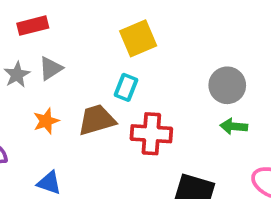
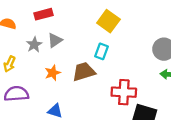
yellow square: (138, 38) -> (108, 21), turned -30
red cross: (151, 134) -> (124, 92), moved

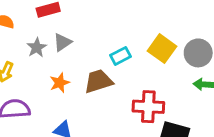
yellow square: (108, 21) -> (162, 49), moved
cyan rectangle: (102, 51) -> (121, 56), turned 42

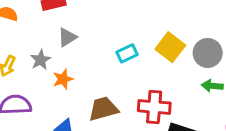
gray star: (37, 48) -> (40, 60), moved
brown trapezoid: (98, 81) -> (103, 109), moved

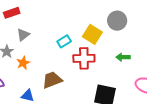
gray circle: (208, 53) -> (117, 21), moved
red cross: (154, 107) -> (84, 58), moved

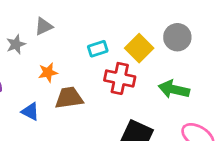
green arrow: (123, 57) -> (174, 89), size x1.5
orange star: (23, 63) -> (48, 72), moved

